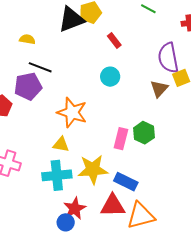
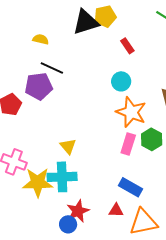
orange star: (72, 112) -> (131, 112), moved
yellow triangle: (61, 144) -> (68, 146), turned 36
yellow star: (93, 170) -> (38, 182), moved
red triangle: (113, 206) -> (116, 210), size x0.6

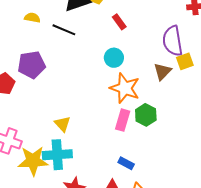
black line: (52, 68) -> (64, 30), moved
blue rectangle: (131, 187) -> (126, 163), size x0.7

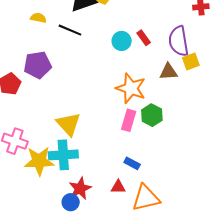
red rectangle: (119, 22) -> (144, 38), moved
cyan circle: (114, 58) -> (122, 41), moved
brown triangle: (162, 71) -> (168, 72), turned 42
yellow triangle: (62, 124) -> (68, 124), size x1.5

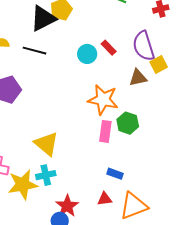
cyan cross: (63, 155) -> (46, 175), size x0.7

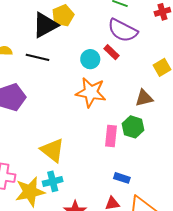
purple semicircle: (144, 46) -> (123, 30), moved, turned -44
brown triangle: (138, 78) -> (144, 98), moved
orange star: (103, 100) -> (91, 92), moved

